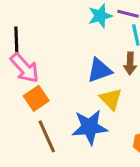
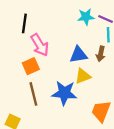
pink arrow: (25, 68) -> (40, 45), moved
yellow triangle: (111, 99) -> (83, 76), turned 42

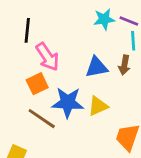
yellow triangle: (83, 76) -> (98, 106), moved
blue star: (64, 93) -> (68, 102), moved
brown line: (33, 94) -> (42, 119), turned -40

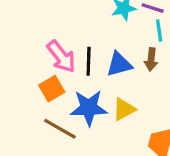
black line: (27, 30) -> (89, 61), moved

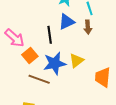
pink arrow: (61, 57) -> (15, 38), moved
blue triangle: (119, 64) -> (67, 22), moved

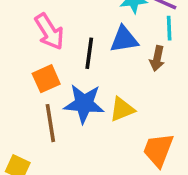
pink arrow: (15, 38) -> (49, 32), moved
brown line: (39, 79) -> (50, 123), turned 45

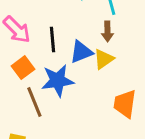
blue triangle: (124, 39) -> (81, 52), moved
yellow triangle: (122, 109) -> (104, 59), moved

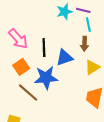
yellow triangle: (104, 59) -> (92, 67), moved
brown line: (34, 102) -> (28, 93), turned -30

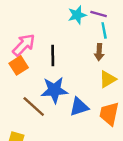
pink arrow: (18, 39) -> (24, 45), turned -95
blue triangle: (64, 58) -> (79, 107), moved
orange square: (21, 67) -> (19, 65), moved

